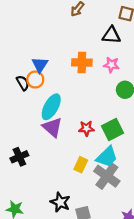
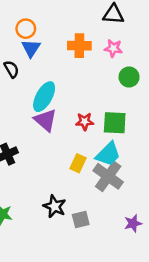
orange circle: (35, 80) -> (26, 29), moved
green square: (113, 130) -> (115, 123), turned 30

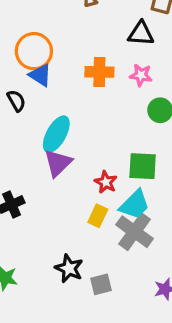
orange circle: (26, 29) -> (34, 51), size x1.5
blue triangle: (31, 48) -> (40, 75), turned -30
purple triangle: (45, 120) -> (58, 163), turned 35
red star: (85, 121) -> (106, 182), moved, turned 30

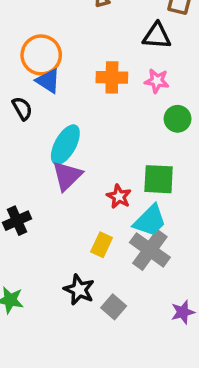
yellow rectangle: (98, 216) -> (102, 245), moved
gray square: (101, 284) -> (114, 307), turned -35

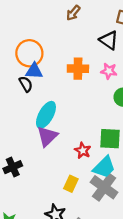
black triangle: (157, 36) -> (109, 40), turned 30
blue triangle: (48, 81) -> (34, 71), turned -30
black semicircle: (22, 108) -> (26, 84), moved

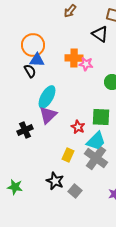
pink star: (109, 71) -> (86, 64), moved
black cross: (13, 167) -> (25, 130), moved

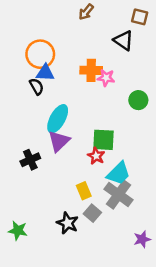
green square: (101, 117) -> (104, 140), moved
yellow rectangle: (68, 155) -> (84, 191), turned -48
gray square: (75, 191) -> (92, 213), moved

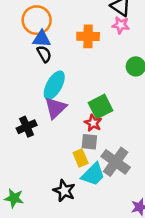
pink star: (106, 78) -> (121, 25), moved
black semicircle: (37, 86) -> (44, 54), moved
green square: (104, 140) -> (101, 107), turned -30
cyan trapezoid: (118, 173) -> (93, 174), moved
gray square: (92, 213) -> (89, 142), moved, turned -35

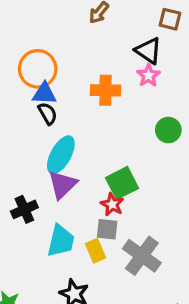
pink star: (121, 25) -> (148, 75), turned 30
cyan trapezoid: (93, 174) -> (61, 241), moved, turned -32

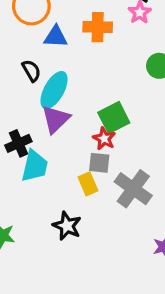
blue triangle: (44, 94) -> (56, 37), moved
black semicircle: (48, 113) -> (31, 71), moved
cyan trapezoid: (61, 241) -> (35, 166), moved

